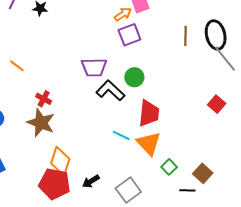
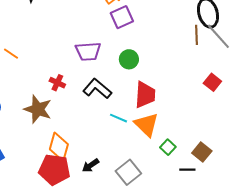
brown line: (185, 36) -> (196, 35), moved
black L-shape: (110, 91) -> (97, 89), moved
red cross: (44, 99) -> (57, 83), moved

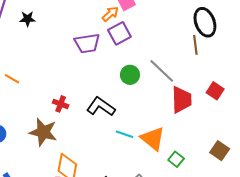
gray line: (218, 36) -> (162, 71), moved
purple trapezoid: (88, 51) -> (87, 43), moved
red trapezoid: (145, 95) -> (182, 100), moved
brown square: (202, 152) -> (220, 151), moved

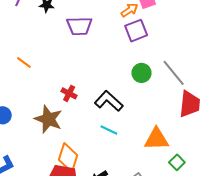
purple trapezoid: (87, 43) -> (79, 26), moved
cyan line: (124, 134) -> (109, 130), moved
orange triangle: (153, 139) -> (156, 139), turned -48

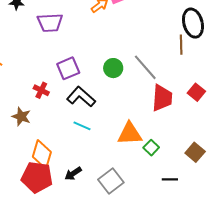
purple square: (136, 31) -> (68, 68), moved
brown star: (48, 119) -> (21, 117), size x0.7
green square: (177, 162) -> (151, 148), moved

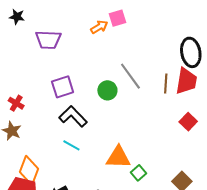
brown line: (181, 45) -> (166, 84), moved
gray line: (145, 67) -> (130, 76), moved
red cross: (41, 90) -> (16, 103), moved
red trapezoid: (162, 98) -> (186, 81), moved

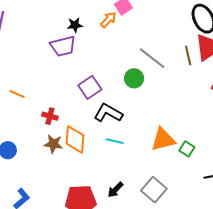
black star: (17, 17) -> (75, 25), moved
orange diamond: (29, 170) -> (75, 139), moved

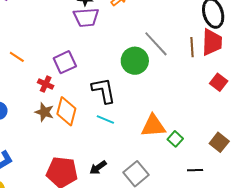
purple trapezoid: (63, 46) -> (86, 17), moved
green circle: (134, 78) -> (135, 61), size x1.4
purple square: (90, 87) -> (65, 62), moved
black L-shape: (108, 113) -> (104, 90), turned 40

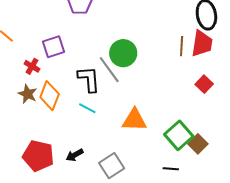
gray line: (156, 44) -> (109, 70), moved
green square: (175, 139) -> (179, 135), moved, size x1.8

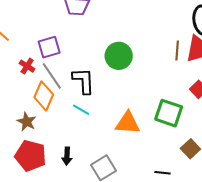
gray line: (109, 70) -> (52, 76), moved
brown star: (28, 94) -> (27, 122), moved
green square: (179, 135) -> (169, 113), moved, turned -32
black arrow: (75, 155) -> (67, 156), turned -60

